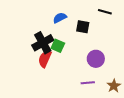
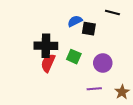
blue semicircle: (60, 18) -> (75, 21), moved
black cross: (43, 43) -> (46, 46), turned 30
green square: (58, 46) -> (74, 57), moved

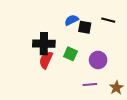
black line: (112, 13) -> (108, 20), moved

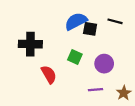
blue semicircle: (71, 20) -> (76, 21), size x1.5
black cross: (44, 44) -> (30, 44), moved
red semicircle: (46, 60) -> (49, 74), moved, turned 126

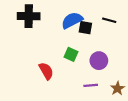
black cross: (30, 44) -> (29, 16), moved

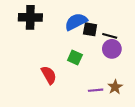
black line: (109, 20) -> (110, 36), moved
purple circle: (99, 61) -> (112, 49), moved
brown star: (117, 88) -> (115, 87), moved

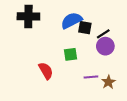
black line: (110, 36) -> (103, 34), turned -48
green square: (75, 58) -> (70, 54), turned -32
purple line: (96, 90) -> (91, 77), moved

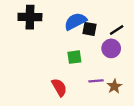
black line: (103, 34) -> (117, 30), moved
red semicircle: (46, 71) -> (59, 87), moved

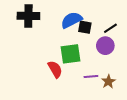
green square: (74, 57) -> (70, 54), size x1.5
red semicircle: (59, 87) -> (55, 69), moved

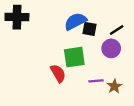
black cross: (28, 16) -> (17, 17), moved

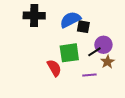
black cross: (17, 17) -> (34, 16), moved
black line: (117, 30) -> (94, 52), moved
brown star: (114, 86) -> (108, 62), moved

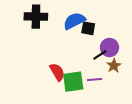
green square: (69, 53) -> (73, 82), moved

